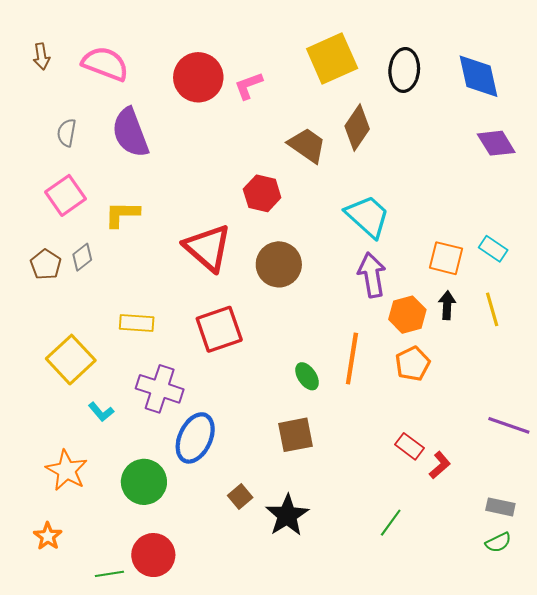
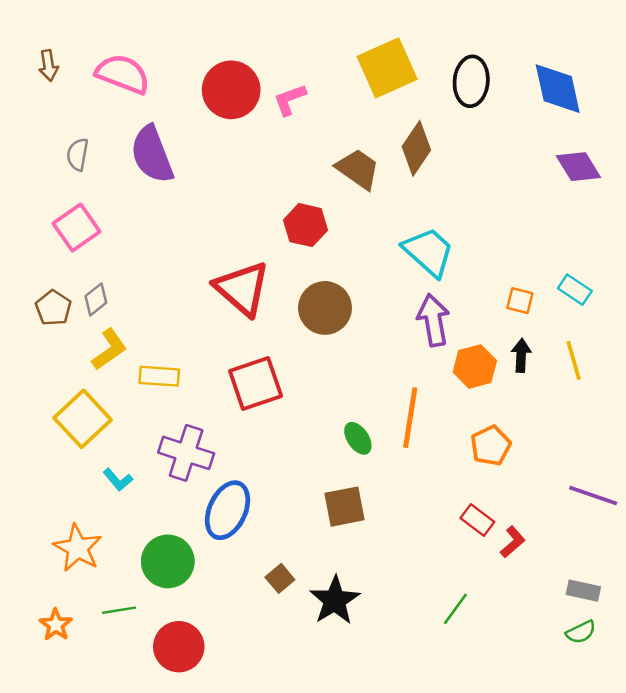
yellow L-shape: (122, 214) -> (109, 349), moved, turned 144
orange square: (446, 258) -> (520, 301), size x0.7
orange pentagon: (413, 364) -> (491, 446), moved
green line: (109, 574) -> (119, 610), moved

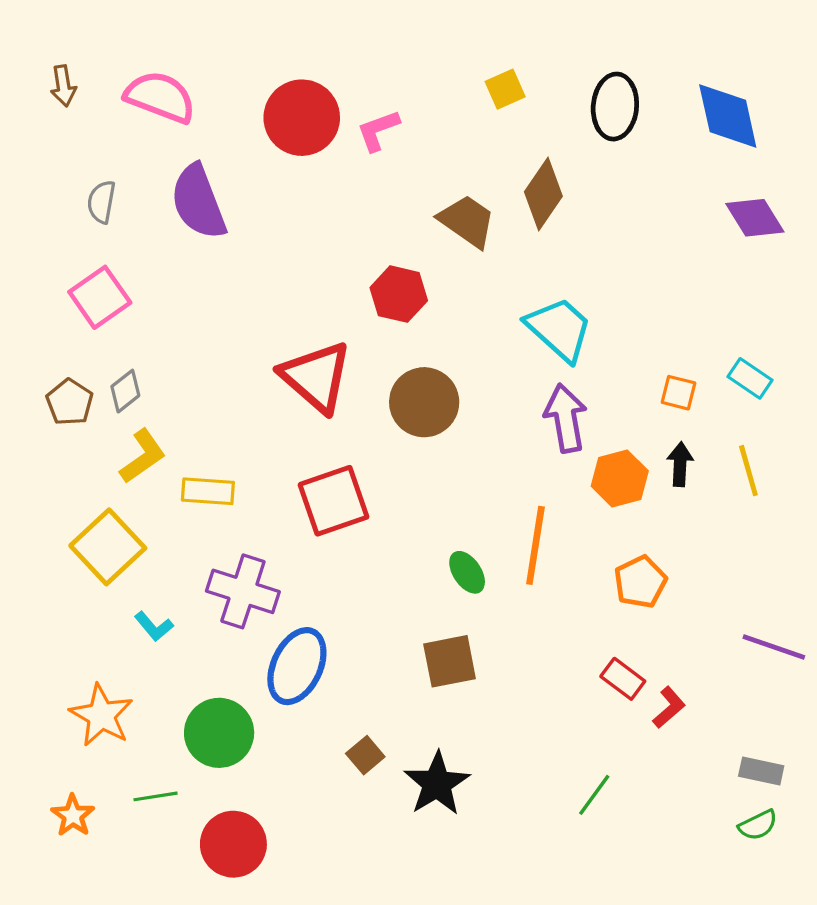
yellow square: (387, 68) -> (505, 89), size x0.5

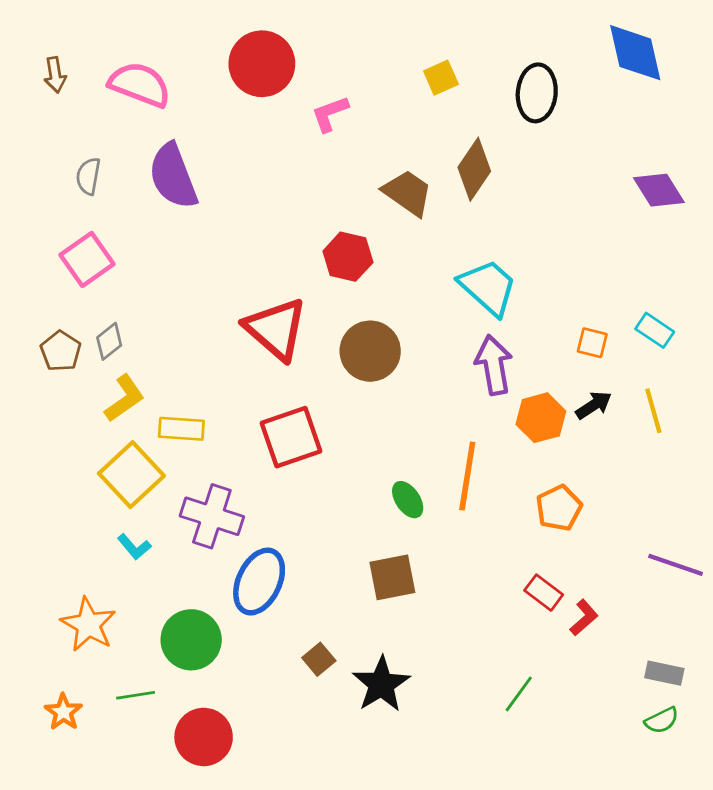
blue diamond: (728, 116) -> (635, 53), moved
red circle: (302, 118) -> (262, 64), moved
black arrow: (680, 464) -> (594, 405), turned 54
yellow square: (108, 547) -> (131, 475), moved

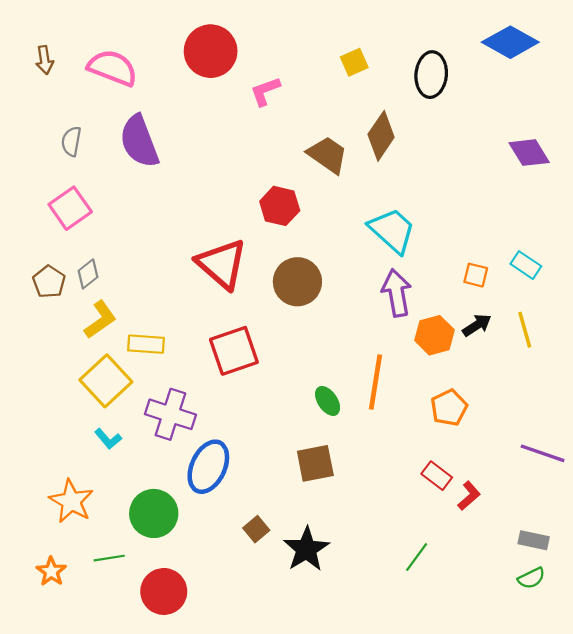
blue diamond: (635, 53) -> (510, 42), turned -48

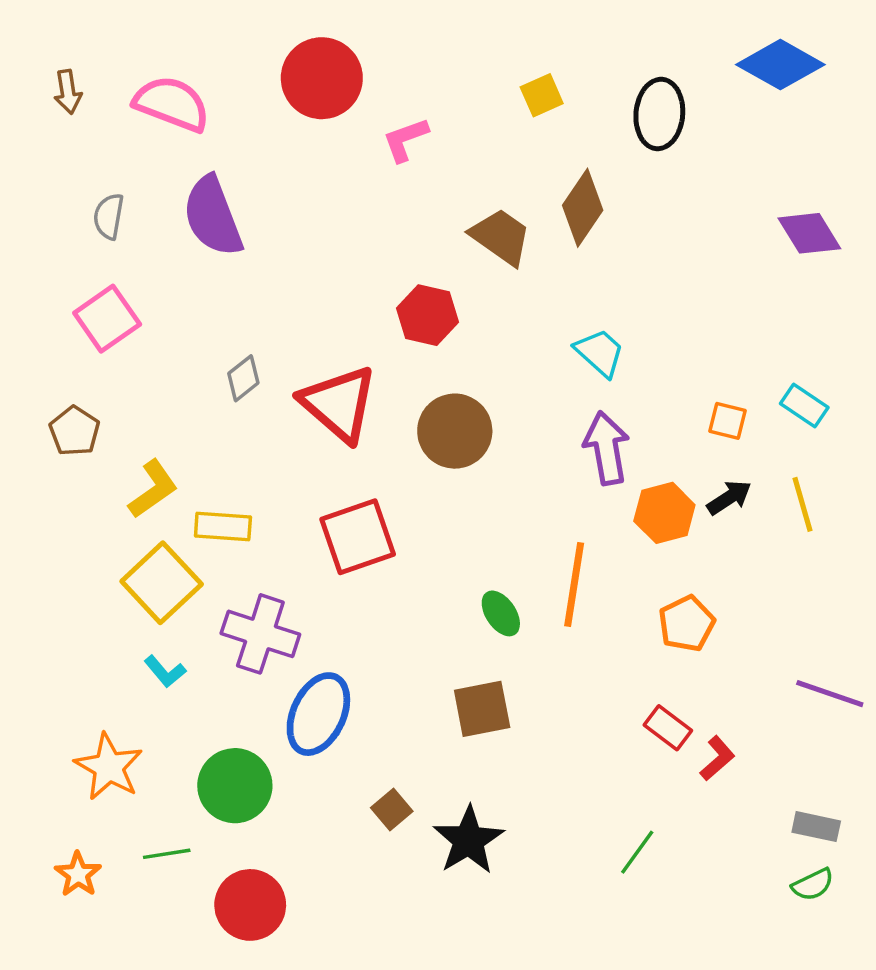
cyan trapezoid: (392, 231) -> (600, 353), size x0.7
gray diamond: (88, 274) -> (243, 378), moved

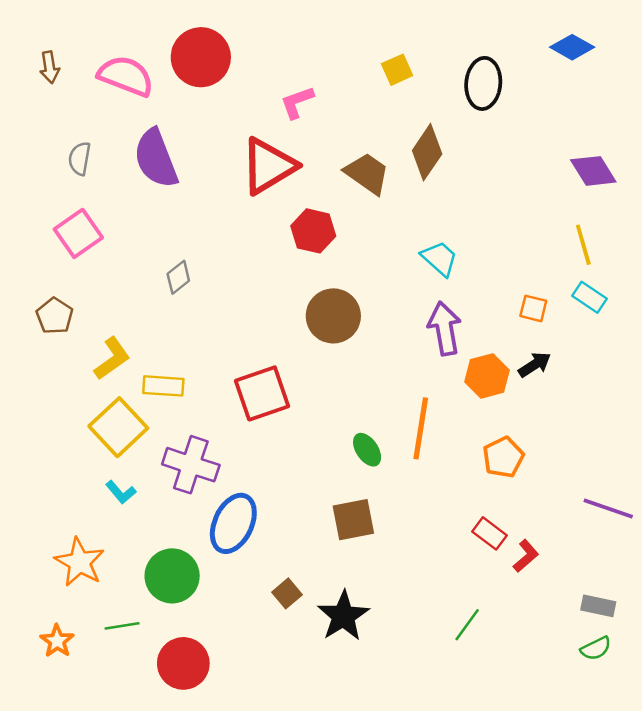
blue diamond: (780, 65) -> (572, 47), size x0.7
red circle: (322, 78) -> (201, 57), moved
red triangle: (339, 404) -> (268, 166), moved, turned 48
yellow line: (803, 504) -> (583, 245), moved

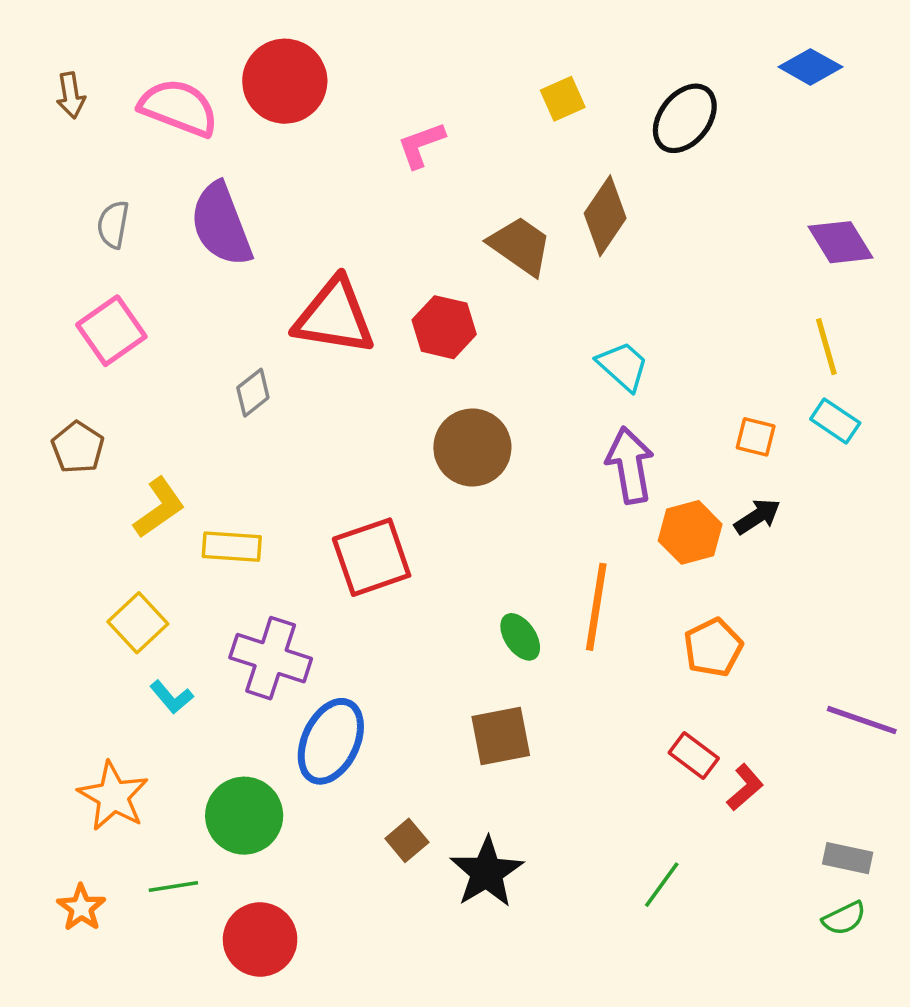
black ellipse: (483, 83) -> (685, 118), turned 33
red triangle: (268, 166) -> (334, 317), moved, turned 40
yellow square: (118, 427) -> (138, 623), moved, size x0.7

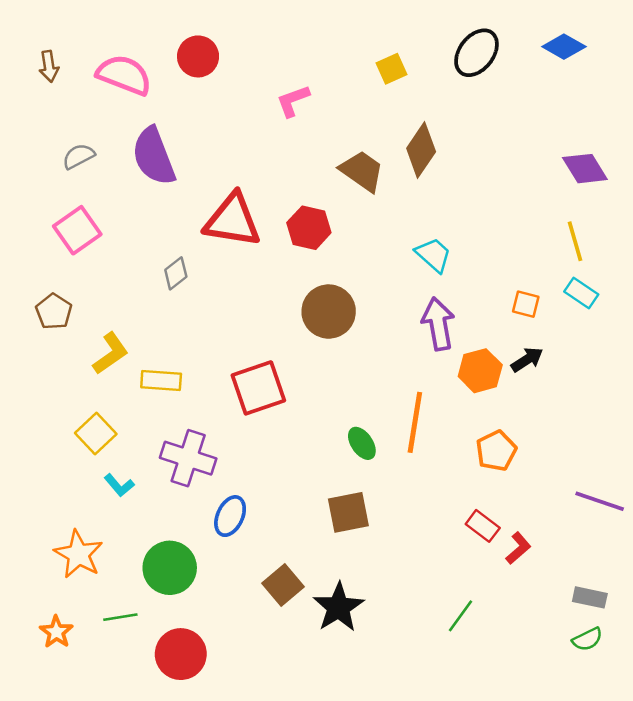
red circle: (285, 81) -> (198, 56), size x0.7
black ellipse: (685, 118) -> (476, 53), moved
gray semicircle: (113, 225) -> (78, 156), turned 52
blue ellipse: (331, 741) -> (230, 516), size x0.7
brown square: (407, 840) -> (283, 585), size x1.4

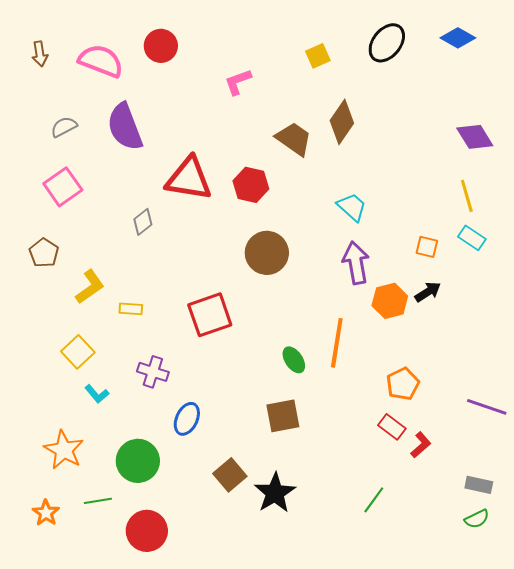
yellow rectangle: (161, 381) -> (131, 309), size x0.7
orange pentagon: (496, 451) -> (403, 384), moved
purple cross: (188, 458) -> (153, 372), size x0.7

